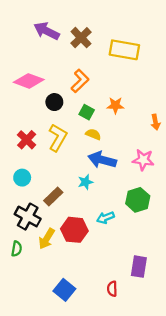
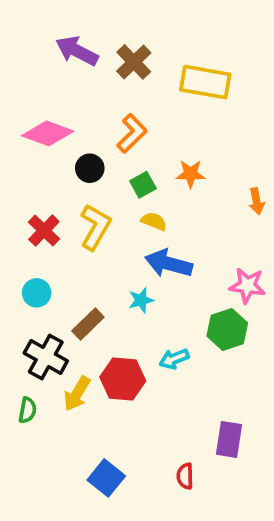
green square: (87, 112) -> (143, 185), turned 32
pink star: (143, 160) -> (247, 286), moved

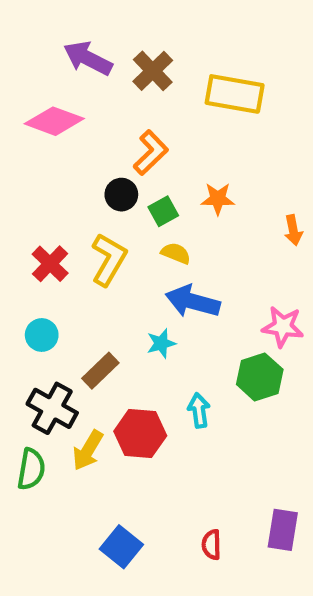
pink diamond: (48, 133) -> (54, 121), moved
black circle: (90, 168) -> (121, 195), moved
cyan arrow: (174, 359) -> (199, 410), turned 104
green semicircle: (27, 410) -> (31, 469), size x1.4
purple rectangle: (229, 439) -> (283, 530), moved

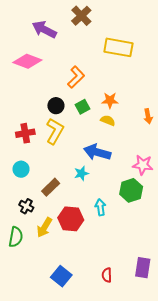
brown cross: (153, 71) -> (81, 16), moved
black circle: (121, 195) -> (56, 106), moved
yellow semicircle: (176, 253) -> (108, 120), moved
red cross: (50, 264) -> (25, 133), turned 36
black cross: (52, 408) -> (26, 206), size x0.6

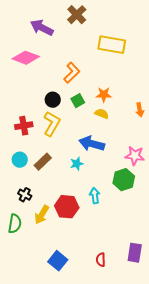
brown rectangle: (51, 187) -> (43, 162), moved

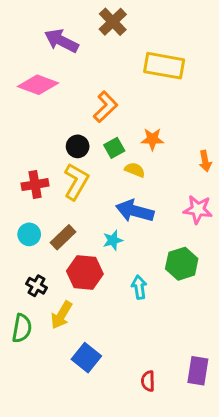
yellow semicircle: (102, 114) -> (135, 170), moved
pink star: (135, 156) -> (198, 209), moved
red hexagon: (67, 207) -> (85, 273), moved
blue square: (58, 261) -> (86, 358), moved

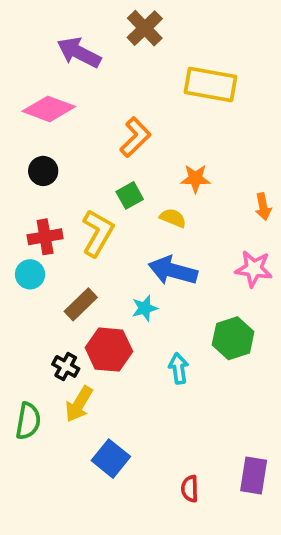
black circle: (78, 146) -> (43, 171), moved
green square: (114, 148) -> (130, 195), moved
cyan circle: (29, 234) -> (30, 274), moved
black cross: (37, 286) -> (66, 366), moved

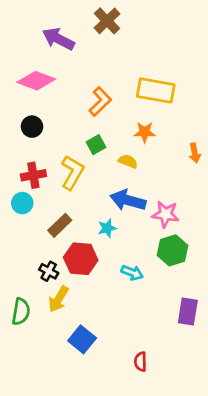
yellow rectangle: (210, 85) -> (156, 90), moved
pink star: (254, 269) -> (166, 214), moved
cyan arrow: (179, 368) -> (132, 273), turned 120
purple rectangle: (254, 475) -> (188, 312), moved

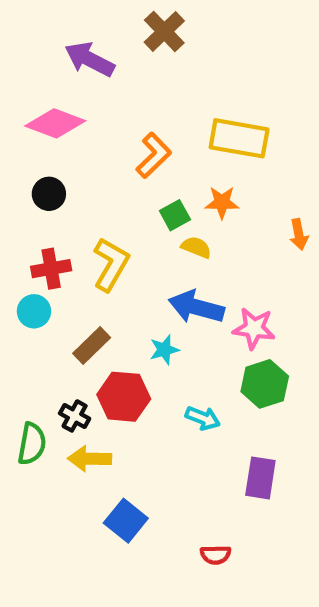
green square: (96, 145) -> (175, 215), moved
yellow arrow: (58, 299) -> (90, 459), turned 60
green semicircle: (21, 312) -> (32, 444), moved
purple rectangle: (188, 312) -> (260, 478), moved
red semicircle: (140, 362) -> (216, 555), turned -90

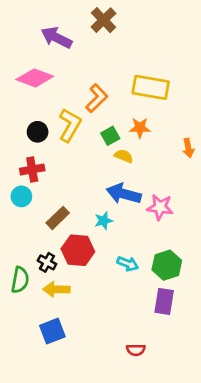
black circle: (49, 194) -> (38, 132), moved
yellow L-shape: (111, 264) -> (70, 125), moved
green hexagon: (265, 384) -> (167, 265), moved
blue square: (126, 521) -> (52, 331), moved, turned 30

